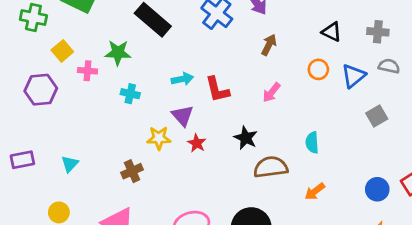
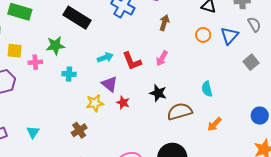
yellow square: (62, 51) -> (15, 51), turned -35
gray semicircle: (389, 66) -> (254, 24), turned 56
pink arrow: (272, 92) -> (162, 58), moved

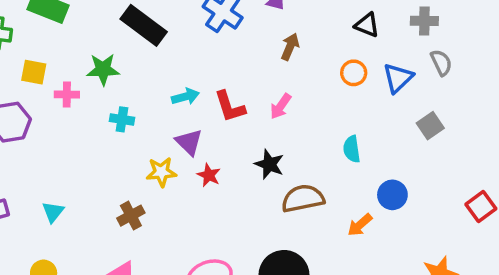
cyan semicircle: (207, 89) -> (352, 149), moved
blue circle: (260, 116) -> (392, 195), moved

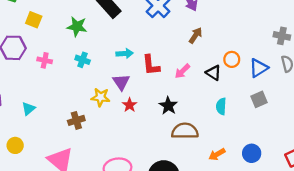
black triangle: (367, 25) -> (213, 73), moved
pink cross: (67, 95) -> (45, 60), moved
gray square: (430, 126) -> (259, 99), moved
blue circle: (392, 195) -> (252, 153), moved

